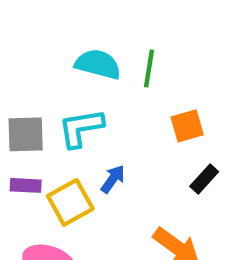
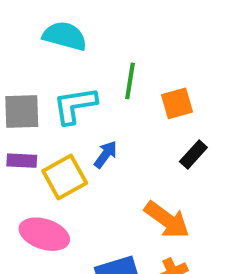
cyan semicircle: (98, 64) -> (65, 36), moved
green line: (149, 68) -> (130, 81), moved

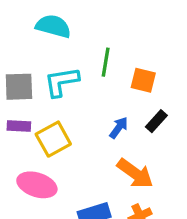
orange square: (177, 103) -> (143, 80), turned 30
blue arrow: (106, 154) -> (119, 128), moved

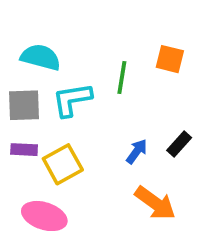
cyan semicircle: (53, 26) -> (41, 57), moved
orange square: (143, 80) -> (170, 59), moved

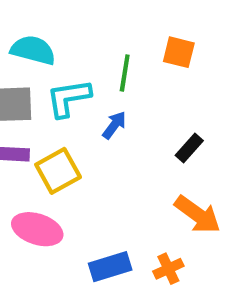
blue arrow: (137, 151) -> (114, 125), moved
orange arrow: (155, 203) -> (198, 215), moved

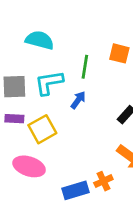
cyan semicircle: (33, 50) -> (40, 40), moved
orange cross: (168, 269) -> (103, 181), moved

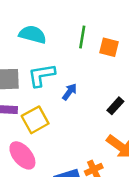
green line: (85, 67) -> (82, 37), moved
pink ellipse: (29, 166) -> (22, 155), turned 32

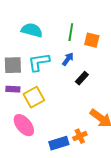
blue arrow: (70, 92) -> (68, 59), moved
black rectangle: (115, 106) -> (82, 78), moved

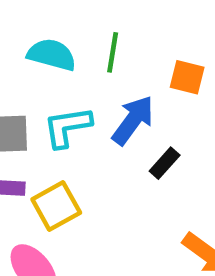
green line: (71, 32) -> (113, 52), moved
blue arrow: (68, 59) -> (133, 120), size x1.6

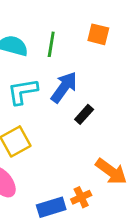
orange square: (187, 77) -> (98, 34), moved

